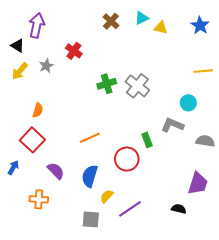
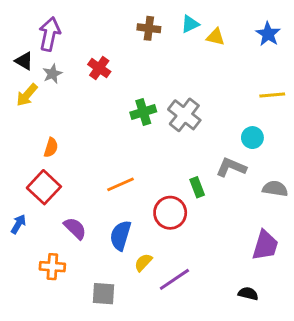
brown cross: (111, 21) -> (149, 28), turned -35
gray star: (46, 66) -> (52, 74), moved
black semicircle: (179, 209) -> (248, 294), moved
gray square: (91, 219) -> (103, 294), moved

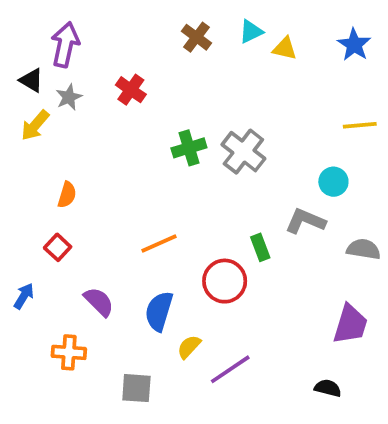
brown cross: (149, 28) -> (196, 37), turned 30
red square: (44, 187) -> (58, 247), size x0.6

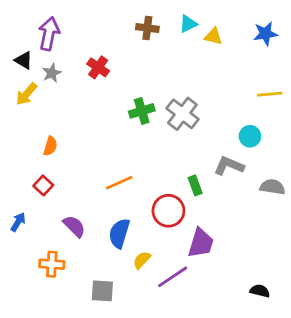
brown cross: (196, 37) -> (147, 28), turned -30
blue star: (354, 45) -> (265, 34), turned 30
purple trapezoid: (350, 324) -> (201, 243), moved
black semicircle: (328, 388) -> (260, 291), moved

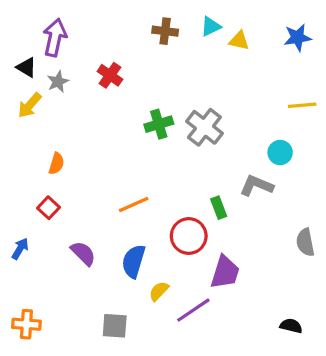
gray semicircle: (272, 187) -> (305, 242), moved, turned -110
orange cross: (52, 264) -> (26, 324), moved

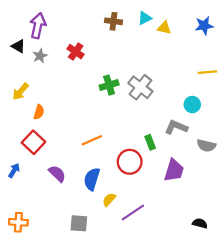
yellow arrow: (30, 105) -> (21, 92), moved
red square: (48, 208) -> (33, 142), size x1.5
gray semicircle: (305, 242) -> (206, 146), moved, turned -66
purple trapezoid: (225, 272) -> (174, 170), moved

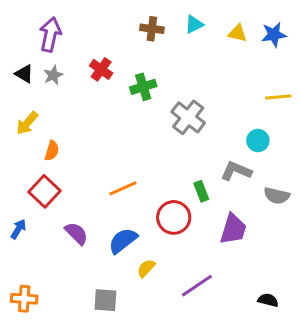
yellow triangle: (164, 28) -> (238, 33), moved
black triangle: (18, 46) -> (24, 74), moved
green cross: (109, 85) -> (143, 87), moved
blue semicircle: (92, 179) -> (123, 241), turned 35
purple line: (133, 213) -> (197, 286), moved

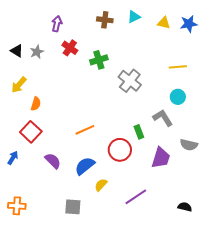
purple arrow: (50, 35) -> (57, 24), moved, size x0.7
yellow line: (278, 97) -> (178, 67), moved
gray L-shape: (236, 171) -> (163, 118), turned 35
gray semicircle: (277, 196) -> (189, 145), moved

